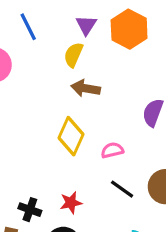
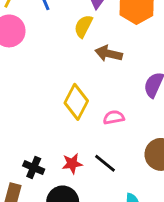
brown arrow: (86, 88) -> (109, 54), moved
black line: (122, 189) -> (105, 163), moved

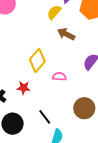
black line: (105, 163) -> (45, 117), moved
red star: (72, 164) -> (23, 88), moved

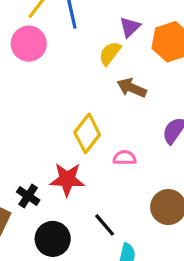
red star: (23, 88) -> (67, 179), size x1.5

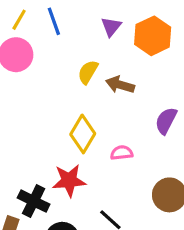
yellow semicircle: (110, 53) -> (88, 72), moved
black cross: (28, 196) -> (34, 201), size x1.4

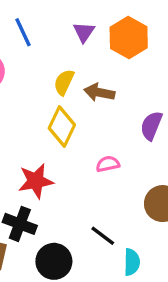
yellow diamond: (83, 134) -> (62, 127), moved
red star: (69, 180) -> (36, 181), moved

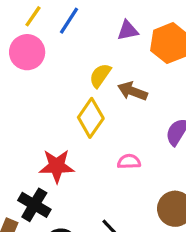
blue line: (23, 32) -> (69, 21), turned 48
purple triangle: (84, 32) -> (128, 30), turned 35

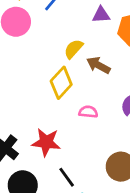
pink semicircle: (129, 162) -> (88, 112), moved
red star: (57, 166) -> (46, 142), moved

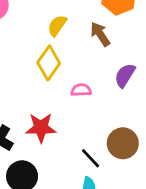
brown arrow: (98, 65) -> (100, 34), moved, turned 35
black line: (67, 177) -> (91, 158), moved

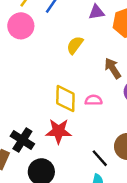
brown arrow: (100, 34) -> (113, 68), moved
yellow diamond: (49, 63) -> (65, 98), moved, turned -36

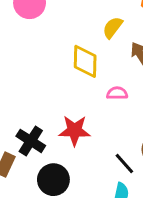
yellow semicircle: (75, 45) -> (113, 28), moved
yellow diamond: (65, 98) -> (85, 61), moved

